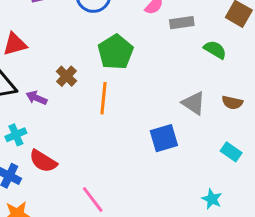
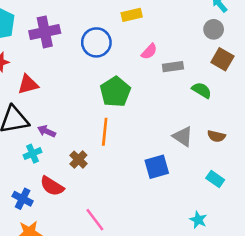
brown cross: (66, 76) -> (78, 160), moved
cyan cross: (16, 135) -> (33, 154), moved

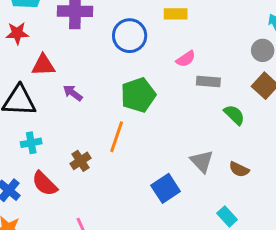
purple arrow: (47, 131) -> (73, 93), moved
blue square: (157, 167) -> (166, 188), turned -30

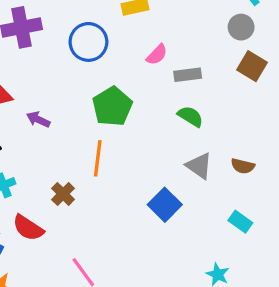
green semicircle: (234, 115) -> (190, 116), moved

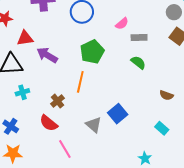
purple arrow: (38, 120) -> (47, 55), size x1.5
gray triangle: (199, 166) -> (94, 125), moved
red semicircle: (28, 228) -> (49, 123), moved

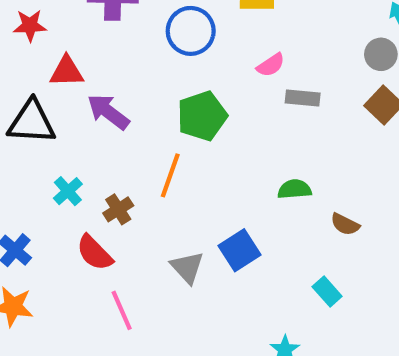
green semicircle: (138, 62) -> (294, 189), moved, turned -49
cyan cross: (22, 92) -> (68, 191), moved, turned -32

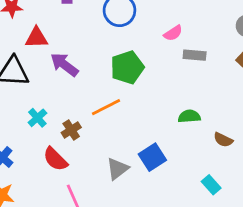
orange line: (170, 175) -> (106, 107), turned 44
gray triangle: (187, 267) -> (117, 169), turned 35

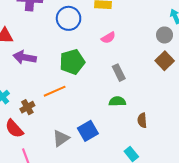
gray rectangle: (195, 55) -> (119, 73), moved, turned 56
purple arrow: (64, 65) -> (25, 57), turned -30
brown semicircle: (223, 140) -> (142, 120), turned 56

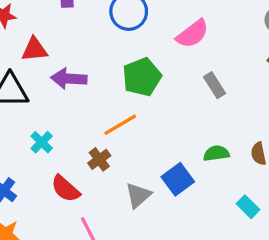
pink semicircle: (108, 38) -> (193, 34), size x1.5
green semicircle: (117, 101) -> (216, 153), moved
brown cross: (27, 107) -> (99, 159), moved

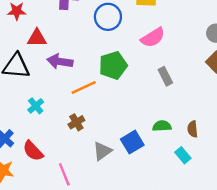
orange line: (120, 125) -> (84, 87), moved
red semicircle: (65, 189) -> (33, 151), moved
cyan rectangle: (248, 207) -> (183, 155), moved

